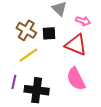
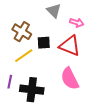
black square: (49, 33) -> (44, 43), moved

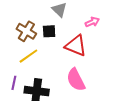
pink arrow: (77, 23) -> (92, 22), moved, turned -40
black square: (44, 43) -> (49, 31), moved

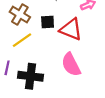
black square: (49, 31) -> (48, 22), moved

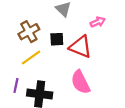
brown cross: (20, 15) -> (29, 32), turned 30

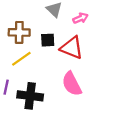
pink arrow: (98, 22) -> (80, 18), moved
brown cross: (29, 32) -> (19, 32), turned 30

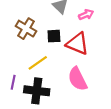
brown cross: (19, 32) -> (26, 29), turned 30
yellow line: (21, 59) -> (38, 63), moved

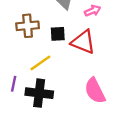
brown cross: (26, 29) -> (28, 26), turned -36
pink semicircle: (77, 79) -> (95, 91), moved

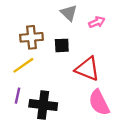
red triangle: (83, 42) -> (87, 69), moved
yellow line: (40, 63) -> (23, 65), moved

